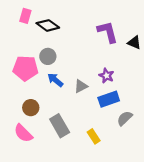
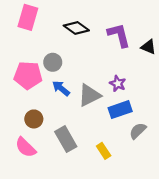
pink rectangle: (25, 16) -> (28, 17), size x1.5
black diamond: (48, 25) -> (76, 28), moved
gray triangle: (81, 86) -> (89, 95), size x1.5

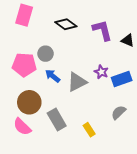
blue rectangle: (120, 110) -> (122, 79), moved
brown circle: (34, 119) -> (29, 102), size x1.5

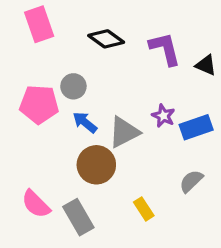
pink rectangle: (24, 15) -> (39, 24), turned -35
brown circle: (29, 102) -> (96, 165), moved
gray rectangle: (57, 120) -> (78, 217), moved

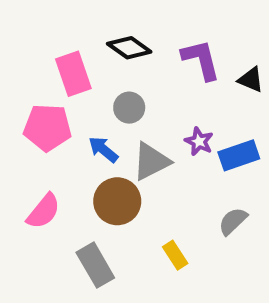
pink rectangle: (39, 24) -> (73, 74), moved
gray circle: (73, 86) -> (129, 108), moved
pink semicircle: (36, 204) -> (43, 211), moved, turned -96

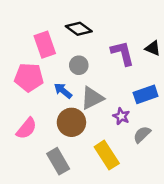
purple L-shape: (201, 60) -> (122, 53), moved
purple star: (199, 141) -> (121, 116), moved
yellow rectangle: (175, 255) -> (107, 155), size x1.6

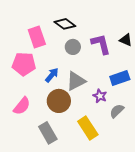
gray circle: (79, 65) -> (73, 47), moved
blue arrow: (63, 91) -> (52, 75), turned 91

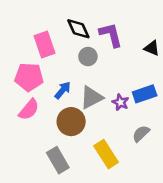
black diamond: (65, 24) -> (78, 29), turned 30
purple L-shape: (101, 44) -> (111, 35), moved
purple star: (100, 96) -> (120, 102), moved
pink semicircle: (22, 106) -> (29, 110), moved

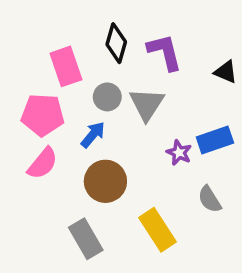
black diamond: (78, 29) -> (116, 43), turned 40
gray circle: (88, 57) -> (107, 97), moved
gray triangle: (92, 97) -> (147, 104), moved, turned -30
gray semicircle: (141, 134) -> (210, 199), turned -78

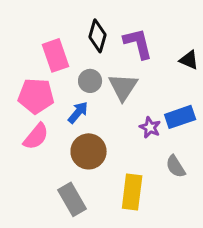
yellow rectangle: (158, 230) -> (132, 192), turned 40

